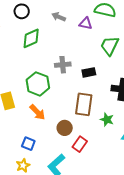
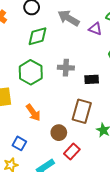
gray arrow: (59, 17) -> (69, 18), size x1.5
green hexagon: (38, 84) -> (31, 72), moved

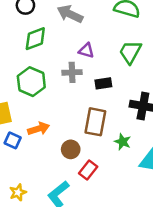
purple triangle: (95, 29) -> (86, 51), moved
orange arrow: (33, 113) -> (39, 129), turned -66
blue square: (19, 143) -> (13, 140), moved

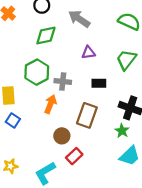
purple triangle: (86, 51) -> (88, 53), turned -32
gray cross: (72, 72) -> (63, 82), moved
orange arrow: (39, 129) -> (50, 104), moved, turned -60
green star: (123, 142) -> (122, 131), moved

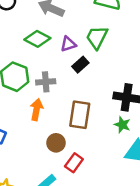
green diamond: (46, 35) -> (37, 39), moved, turned 50
green trapezoid: (126, 60) -> (97, 37), moved
black rectangle: (99, 83) -> (80, 65), moved, turned -32

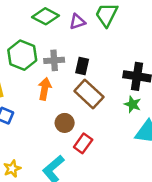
black rectangle: (80, 65) -> (82, 66), moved, turned -35
brown rectangle: (80, 115) -> (89, 94), turned -56

